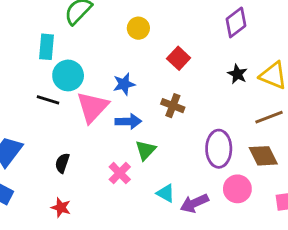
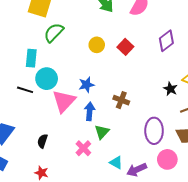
red square: (179, 58) -> (125, 47), moved
black star: (237, 74) -> (170, 89), moved
black line: (48, 100) -> (25, 90), moved
blue arrow: (128, 121) -> (90, 111), turned -84

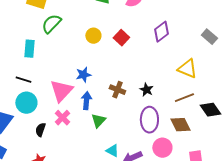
cyan circle: (47, 79) -> (26, 103), moved
black star: (170, 89) -> (146, 90), moved
pink cross: (83, 148) -> (62, 118), moved

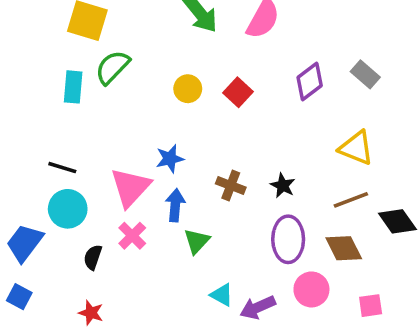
gray rectangle: (209, 37) -> (365, 74), moved
cyan rectangle: (29, 49) -> (73, 87), moved

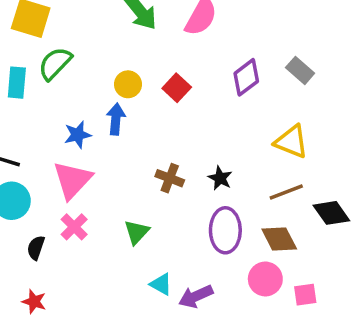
blue star: (170, 159) -> (78, 135), moved
blue arrow: (175, 205) -> (116, 119), moved
pink circle: (311, 289) -> (265, 279), moved

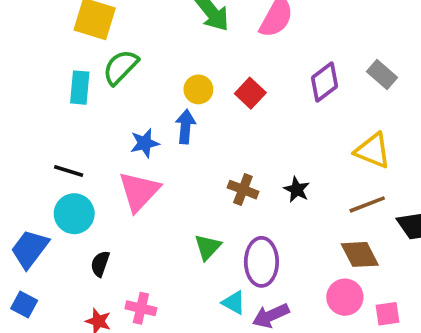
pink cross: (74, 227) -> (141, 308), moved, turned -32
purple ellipse: (225, 230) -> (261, 262), moved

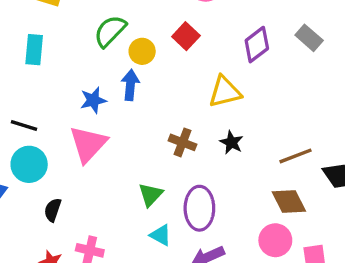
green semicircle: (121, 67) -> (110, 31), moved
red square: (250, 93) -> (186, 36), moved
yellow triangle: (373, 151) -> (225, 92), moved, turned -36
cyan triangle: (234, 303) -> (161, 235), moved

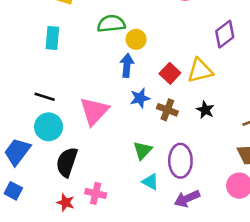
green semicircle: (110, 31) -> (111, 24), turned 40
red square: (186, 36) -> (170, 73), moved
blue star: (93, 100) -> (140, 98), moved
black semicircle: (53, 210) -> (67, 162), size x1.6

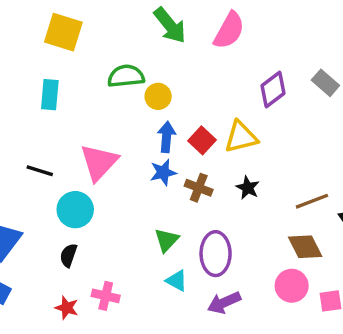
blue arrow: (127, 65) -> (167, 137), moved
pink triangle: (94, 111) -> (99, 162), moved
cyan circle: (49, 127) -> (75, 210), moved
black semicircle: (67, 162) -> (68, 255), size x0.6

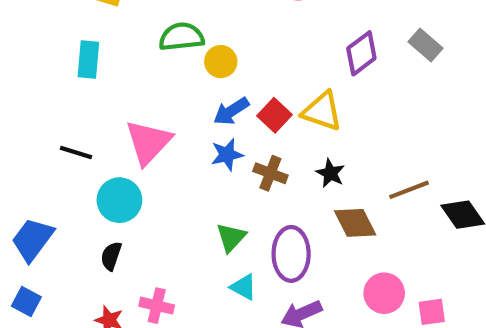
blue arrow: (167, 137) -> (231, 111), turned -128
yellow triangle: (241, 137) -> (322, 111), turned 33
brown diamond: (305, 247) -> (355, 223), moved

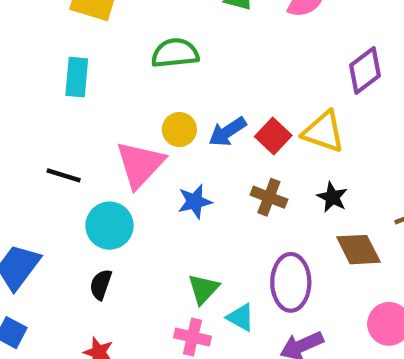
yellow circle: (221, 62) -> (179, 129), moved
blue star: (227, 155) -> (195, 202), moved
green triangle: (231, 237) -> (203, 289), moved
pink cross: (157, 306) -> (193, 337), moved

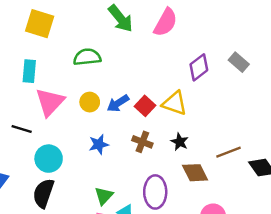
pink triangle: (140, 164) -> (50, 102), moved
black semicircle: (101, 285) -> (43, 193), size x1.6

